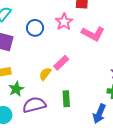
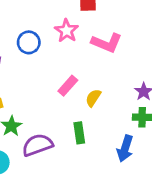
yellow semicircle: (45, 74) -> (93, 98), moved

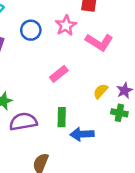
yellow semicircle: (93, 98) -> (101, 91), moved
blue arrow: (125, 148) -> (82, 134), moved, turned 60

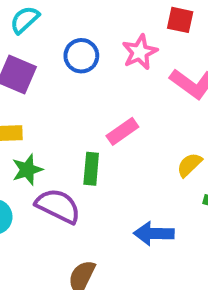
green rectangle: (62, 117) -> (91, 169), moved
purple semicircle: (23, 122) -> (58, 206), turned 32

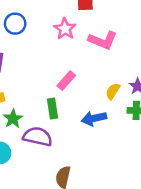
blue circle: (81, 56) -> (15, 24), moved
blue arrow: (154, 233) -> (94, 118), moved

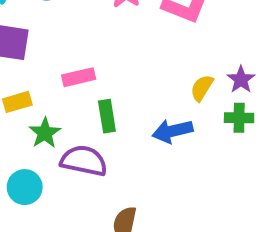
pink rectangle: (66, 81) -> (79, 77), moved, turned 36

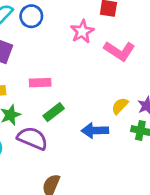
green rectangle: (107, 116) -> (54, 112), turned 50

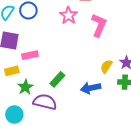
pink L-shape: (119, 51) -> (99, 25), turned -90
pink rectangle: (40, 83) -> (30, 55), moved

